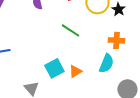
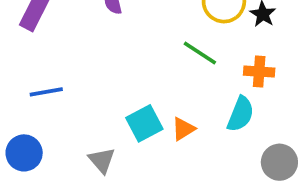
green line: (70, 30) -> (200, 53), moved

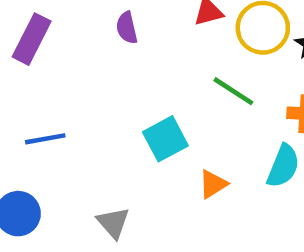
cyan square: (144, 123) -> (165, 139), moved

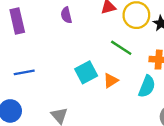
purple rectangle: (32, 39) -> (17, 21), turned -40
orange triangle: (213, 184) -> (111, 81), moved

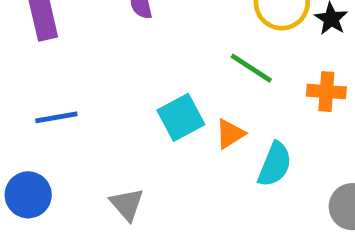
cyan semicircle: (147, 86) -> (275, 164), moved

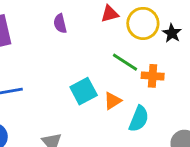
orange cross: (326, 92) -> (153, 76), moved

